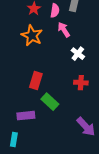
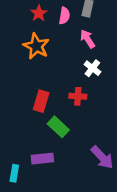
pink arrow: (64, 30) -> (88, 39), moved
red cross: (81, 83) -> (78, 96), moved
purple rectangle: (26, 116) -> (42, 159), moved

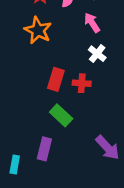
red rectangle: (41, 101) -> (56, 79), moved
purple rectangle: (42, 159) -> (44, 149), turned -70

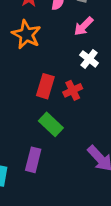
pink arrow: (92, 23) -> (84, 26), turned -102
red cross: (82, 83) -> (73, 90), turned -30

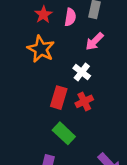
white cross: (89, 59) -> (82, 72), moved

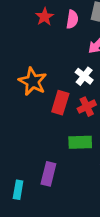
orange star: (41, 49) -> (33, 81), moved
green rectangle: (64, 133) -> (80, 142), moved, turned -45

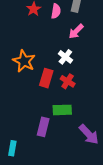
red cross: (87, 107) -> (68, 81), turned -32
purple rectangle: (48, 174) -> (43, 127), moved

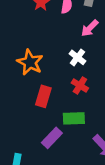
red rectangle: (46, 78) -> (43, 96), moved
purple rectangle: (43, 127) -> (52, 138), turned 30

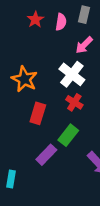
white cross: (77, 57) -> (72, 74), size x1.5
green rectangle: (74, 118) -> (68, 135), turned -50

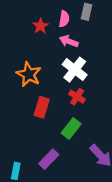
red star: (35, 19) -> (41, 26), moved
pink arrow: (84, 45) -> (69, 41), moved, turned 66
purple rectangle: (46, 155) -> (49, 159), moved

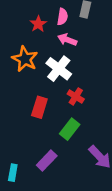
white cross: (75, 70) -> (59, 69), moved
orange star: (29, 74) -> (25, 59), moved

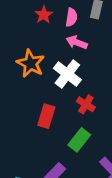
red star: (38, 24) -> (44, 15), moved

